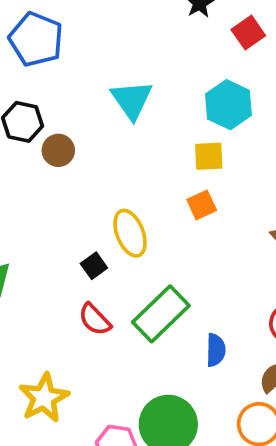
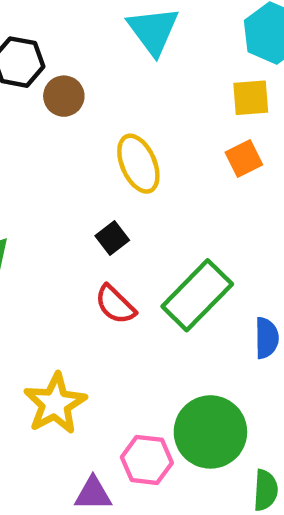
yellow ellipse: (130, 233) -> (138, 164), moved

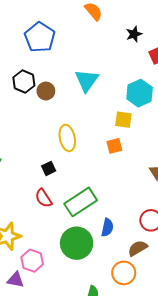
brown circle: (64, 96) -> (46, 91), moved
green circle: (210, 432) -> (77, 243), moved
pink hexagon: (147, 460) -> (32, 261), moved

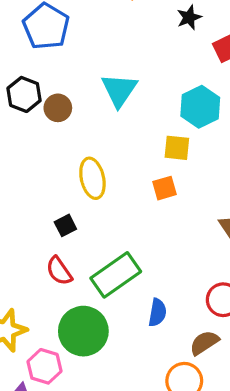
green circle: (77, 243) -> (83, 331), moved

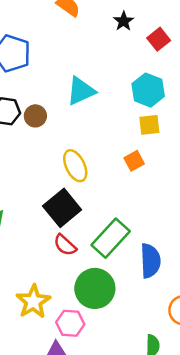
cyan triangle: (119, 90) -> (81, 91), turned 44
yellow square: (177, 148) -> (149, 125), moved
black square: (65, 225) -> (62, 208), size x2.0
blue semicircle: (157, 313) -> (150, 261), size x1.5

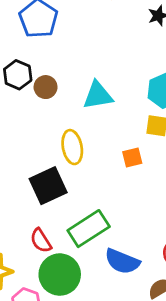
cyan triangle: (81, 91) -> (98, 95), moved
red semicircle: (65, 245) -> (41, 241), moved
blue semicircle: (150, 261) -> (122, 261), turned 100

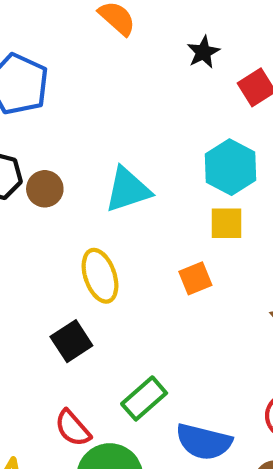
black square: (48, 186) -> (71, 341), size x0.7
green rectangle: (89, 229) -> (144, 398), size x0.7

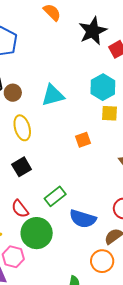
black star: (203, 52) -> (93, 31), size x1.8
yellow square: (226, 223) -> (109, 113), moved
yellow ellipse: (100, 276) -> (22, 128), moved

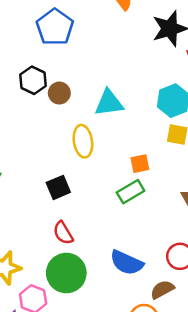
yellow ellipse: (22, 128) -> (83, 141), moved
green rectangle: (55, 196) -> (131, 192), moved
red semicircle: (20, 209) -> (63, 233), moved

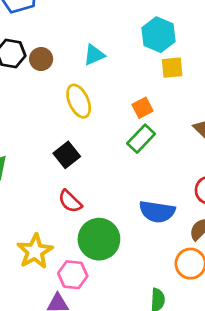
cyan triangle: (109, 103) -> (94, 55), size x0.7
red semicircle: (63, 233) -> (70, 201), moved

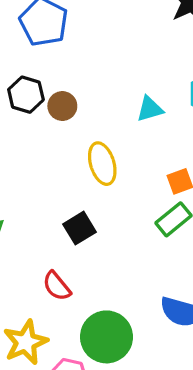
cyan triangle: (94, 55) -> (150, 109), moved
red semicircle: (70, 201) -> (57, 286), moved

